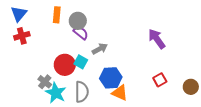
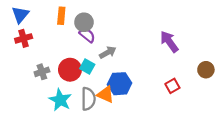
gray cross: (45, 82) -> (42, 72), moved, turned 32
brown circle: (191, 87) -> (206, 70), moved
orange triangle: (120, 93) -> (106, 95), moved

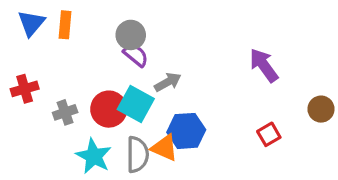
orange rectangle: (61, 16) -> (65, 25), moved
red cross: (24, 38) -> (25, 89), moved
cyan square: (87, 66) -> (136, 104), size x1.5

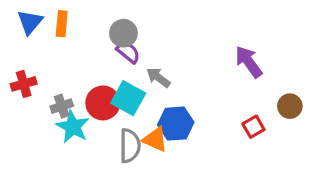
gray arrow: (168, 82) -> (158, 78), turned -115
brown circle: (321, 109) -> (290, 106), moved
cyan star: (94, 156) -> (73, 127), moved

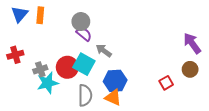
purple arrow: (249, 62) -> (192, 43), moved
cyan star: (73, 127) -> (48, 83), turned 30
orange triangle: (155, 139) -> (113, 97), moved

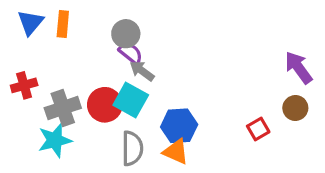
gray arrow: (104, 51) -> (142, 71), moved
gray cross: (40, 69) -> (63, 108), size x1.5
cyan star: (48, 83) -> (55, 140), moved

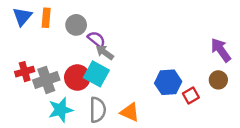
gray circle: (126, 34) -> (76, 25), moved
red cross: (24, 85) -> (25, 72), moved
blue hexagon: (179, 126) -> (168, 82), moved
cyan star: (55, 140) -> (61, 110), moved

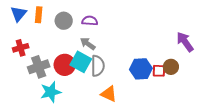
purple semicircle: (96, 39) -> (90, 21), moved, turned -35
red cross: (25, 72) -> (21, 48), moved
brown circle: (218, 80) -> (171, 67), moved
red square: (191, 95) -> (159, 71), moved, turned 32
gray semicircle: (98, 110) -> (98, 66), moved

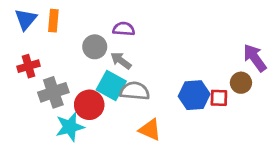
gray circle: (64, 21) -> (95, 47), moved
red circle: (65, 65) -> (89, 105), moved
gray semicircle: (98, 66) -> (135, 91), turned -85
brown circle: (171, 67) -> (241, 83), moved

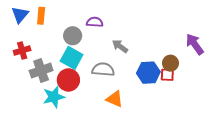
gray arrow: (121, 61) -> (120, 46), moved
brown circle: (241, 83) -> (170, 63), moved
cyan square: (111, 85) -> (72, 58), moved

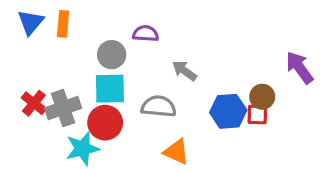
red cross: (22, 51) -> (34, 103), moved, turned -35
cyan square: (72, 58) -> (110, 89), turned -30

